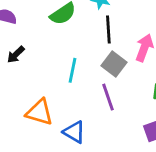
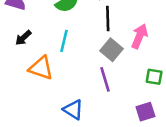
cyan line: (72, 70) -> (64, 41), moved
orange triangle: (40, 112) -> (41, 68), moved

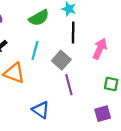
gray square: (112, 50) -> (61, 60), moved

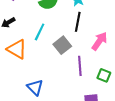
purple line: (69, 85) -> (80, 66), moved

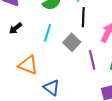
orange triangle: (17, 49) -> (28, 65), moved

